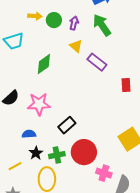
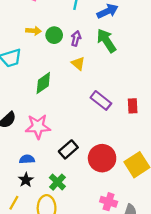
purple rectangle: (97, 62) -> (101, 100), moved
red circle: (84, 152) -> (102, 158), moved
black star: (36, 153) -> (26, 180), moved
green cross: (57, 155) -> (57, 182), turned -35
yellow line: (15, 166) -> (14, 203), moved, turned -32

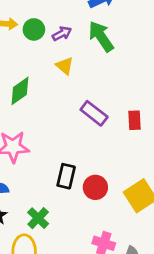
purple arrow: (76, 38) -> (62, 34), turned 48
black rectangle: (68, 149) -> (66, 176), moved, turned -36
red circle: (102, 158) -> (95, 187), size x0.7

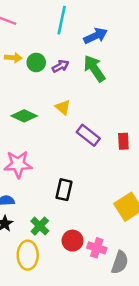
yellow triangle: (65, 66) -> (63, 107), moved
green diamond: (20, 91) -> (24, 116), turned 60
red circle: (95, 187) -> (73, 241), moved

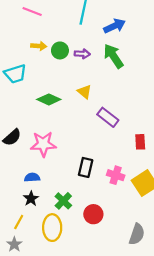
purple arrow: (60, 66) -> (82, 54), turned 32
red rectangle: (123, 141) -> (140, 142), moved
pink cross: (97, 248) -> (116, 175), moved

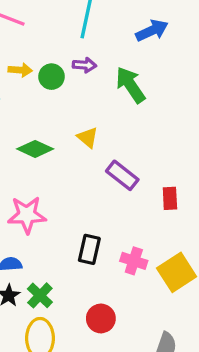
blue arrow: (115, 26) -> (152, 31), moved
purple arrow: (82, 54) -> (84, 65), moved
red rectangle: (140, 142) -> (170, 198), moved
green cross: (63, 201) -> (40, 295), moved

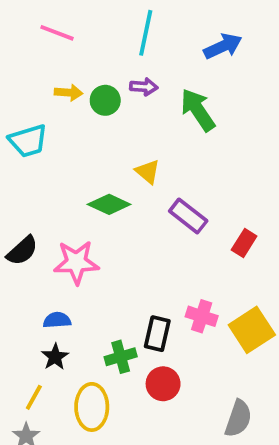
green diamond: (35, 149) -> (109, 204), moved
red rectangle: (170, 198) -> (244, 243), turned 35
black rectangle: (89, 249) -> (157, 334), moved
green cross: (40, 295) -> (121, 357), moved, turned 30

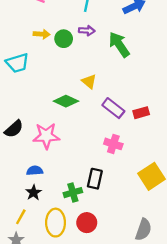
red rectangle: (244, 243) -> (141, 113), moved, turned 42
pink cross: (202, 316) -> (113, 144), moved
red circle: (163, 384) -> (87, 223), moved

